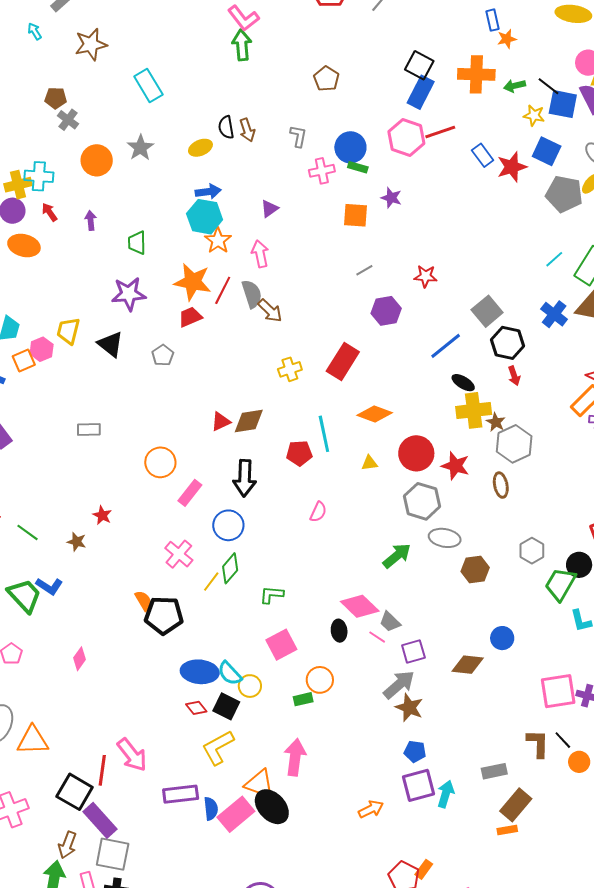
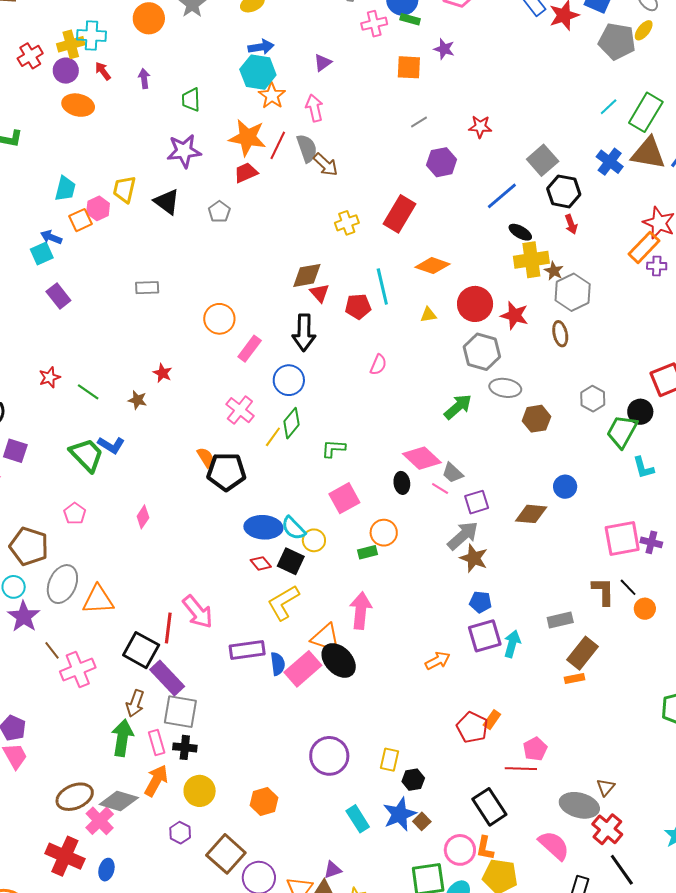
red triangle: (221, 421) -> (319, 293), moved, turned -45

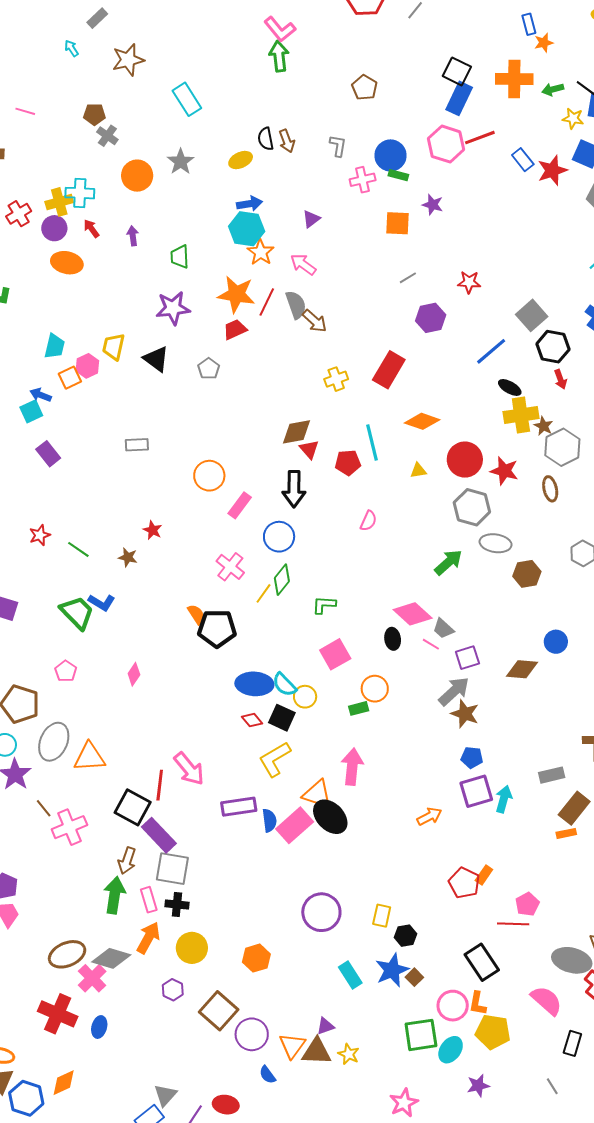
pink arrow: (314, 108) -> (303, 264), turned -40

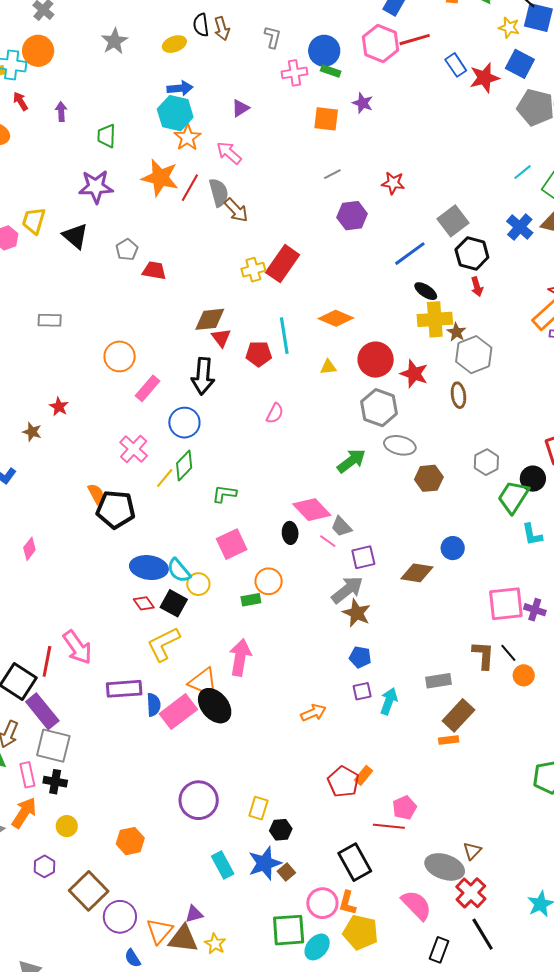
orange circle: (137, 176) -> (38, 51), moved
red trapezoid: (235, 329) -> (154, 271), moved, turned 30
red rectangle: (389, 370) -> (283, 264), moved
purple square: (476, 791) -> (362, 691), size x0.6
yellow circle: (192, 948) -> (67, 826), size x0.7

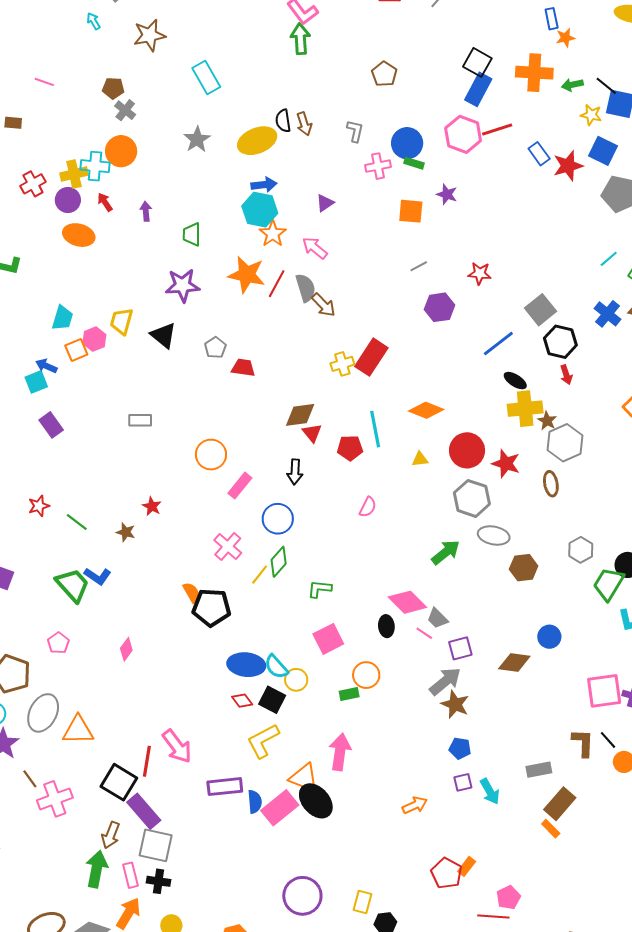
yellow ellipse: (174, 44) -> (257, 141), size x1.6
black arrow: (203, 376) -> (295, 472), size x0.7
cyan arrow: (389, 701) -> (490, 791), turned 132
orange rectangle: (449, 740) -> (551, 829), turned 54

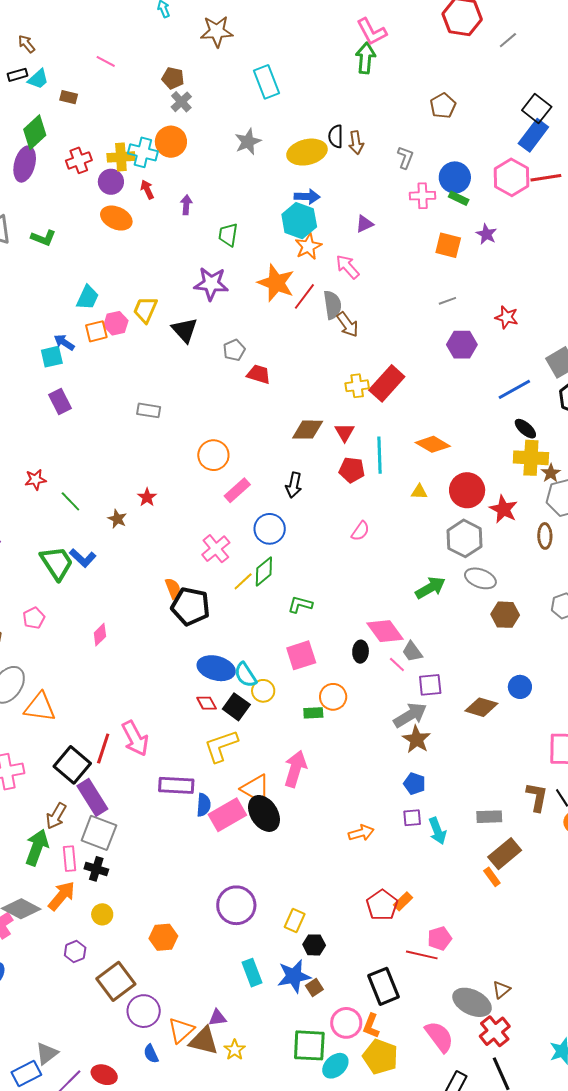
red triangle: (312, 433) -> (345, 432), moved

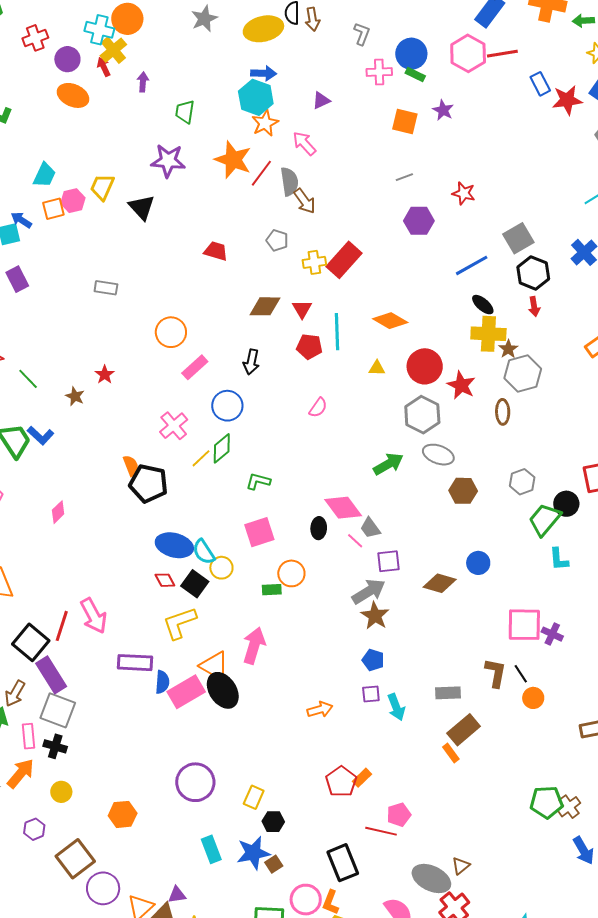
yellow cross: (121, 157) -> (113, 50), moved, turned -36
gray pentagon: (234, 350) -> (277, 240), moved, turned -30

